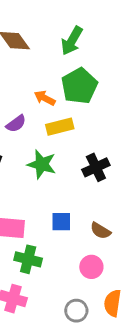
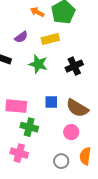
orange arrow: (45, 98) -> (37, 12), moved
brown semicircle: (100, 231) -> (77, 108), size x1.6

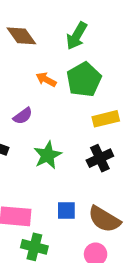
yellow rectangle: (50, 39) -> (106, 119), moved
green star: (38, 64) -> (48, 155), turned 30

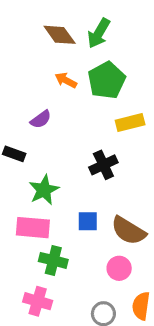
brown diamond: (21, 36) -> (60, 35), moved
green star: (48, 155) -> (44, 190), moved
black cross: (100, 158) -> (103, 165), moved

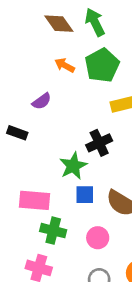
green arrow: (99, 33) -> (95, 22), turned 124
green star: (44, 190) -> (73, 166), moved
pink circle: (119, 268) -> (98, 238), moved

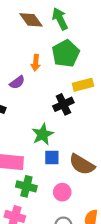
orange arrow: (65, 65) -> (36, 63), moved, turned -112
black cross: (99, 143) -> (63, 104), moved

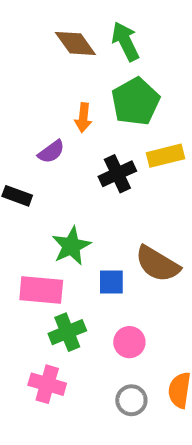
black cross: (63, 104) -> (117, 174), moved
green star: (43, 134) -> (71, 246), moved
brown semicircle: (82, 164) -> (157, 264), moved
green cross: (26, 186) -> (67, 332), turned -36

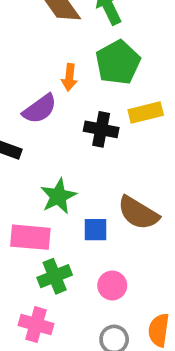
purple semicircle: (51, 152) -> (40, 109), size x1.4
black cross: (117, 174) -> (101, 129), turned 36

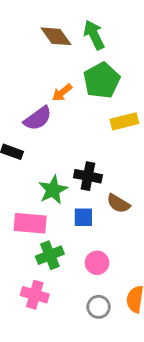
orange arrow: (69, 77) -> (62, 93), turned 45
black cross: (101, 129) -> (88, 176), moved
brown semicircle: (138, 213) -> (118, 204), size x0.7

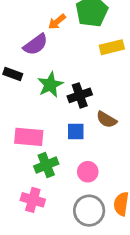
black cross: (88, 176) -> (80, 95), turned -30
green star: (53, 190) -> (50, 85), moved
gray circle: (99, 307) -> (89, 211), size x1.5

